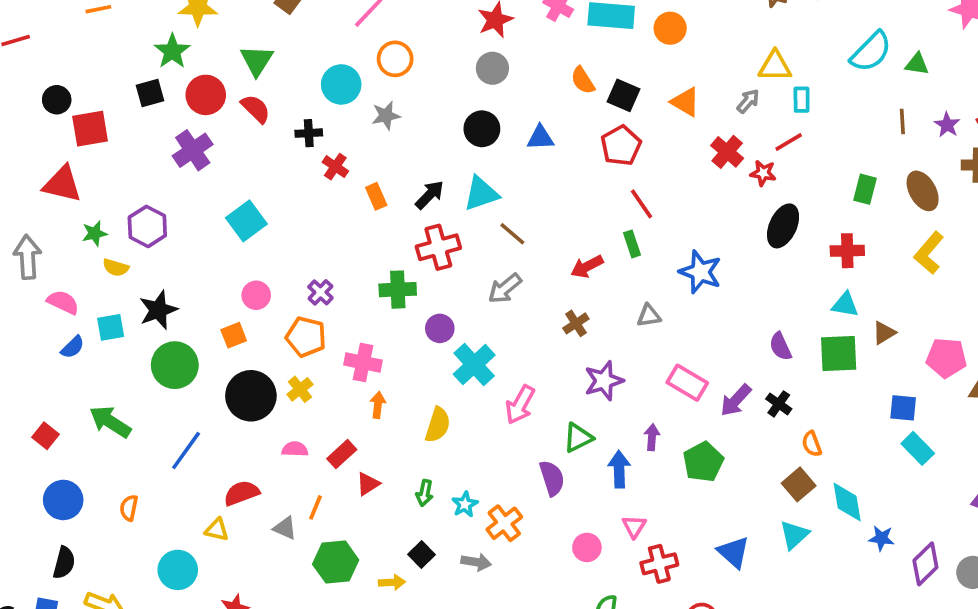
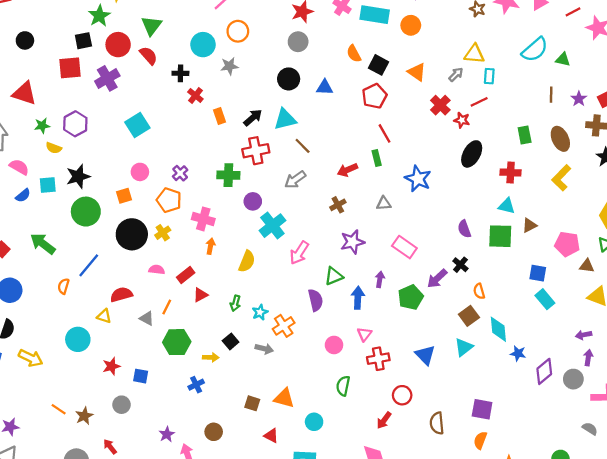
red square: (90, 129) -> (70, 68), moved
green rectangle: (865, 189) -> (525, 135), turned -30
purple arrow: (736, 400) -> (437, 279), moved
orange semicircle: (129, 508) -> (63, 286), moved

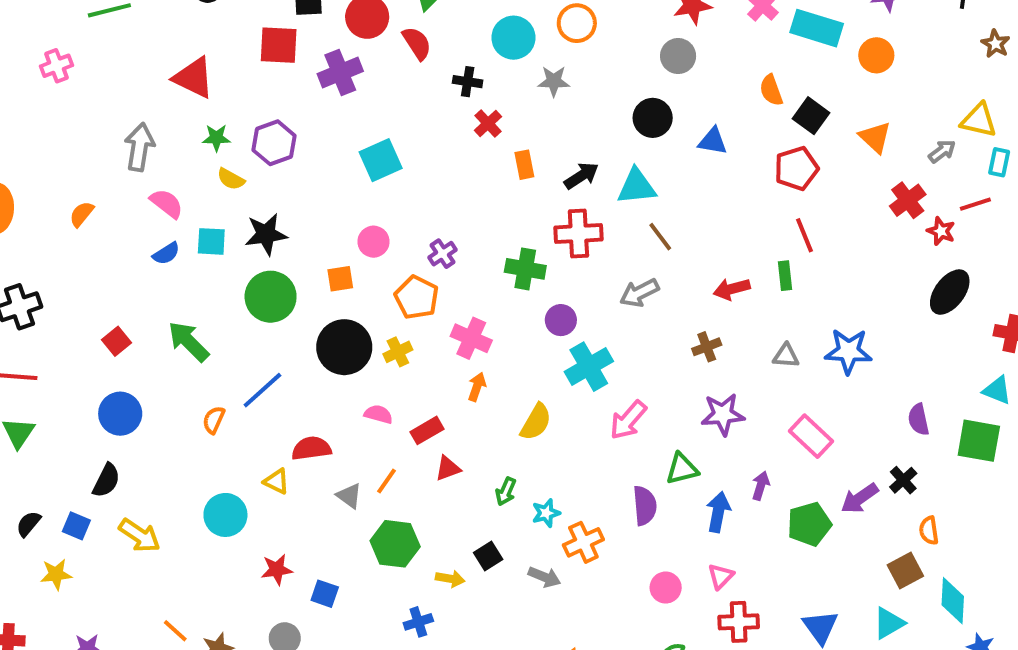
blue star: (418, 179) -> (848, 351), moved, turned -30

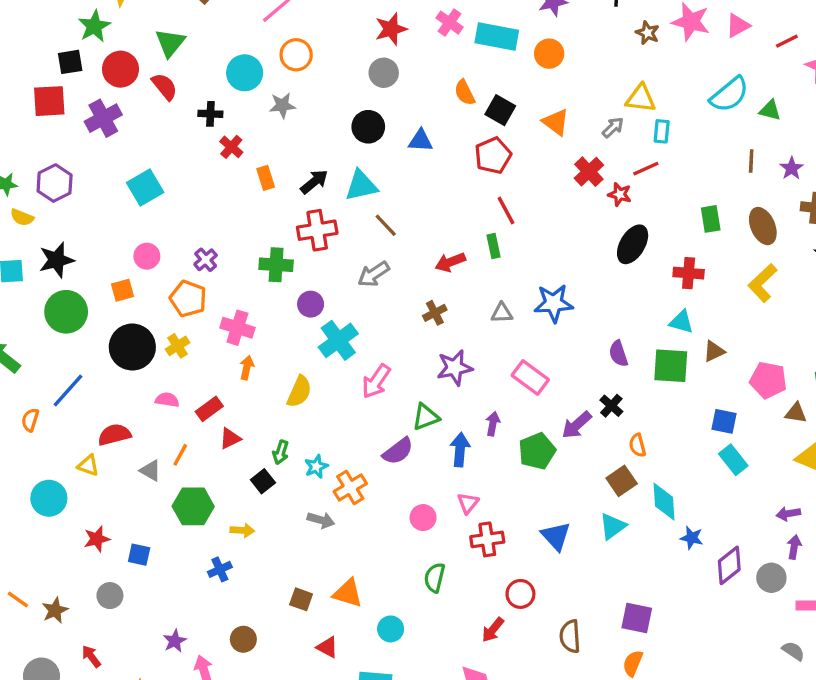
purple semicircle: (645, 506) -> (398, 451), turned 64
black square: (488, 556) -> (263, 481), moved

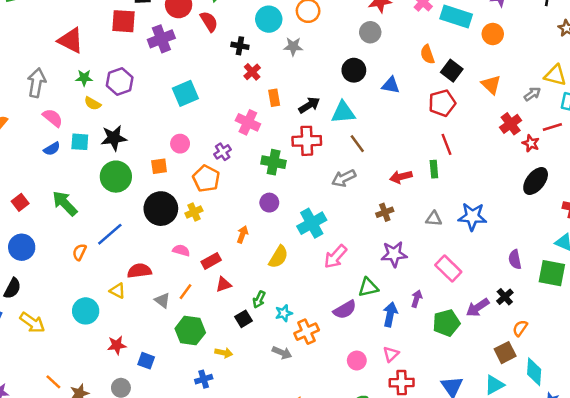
purple circle: (311, 304) -> (269, 203), moved
pink cross: (237, 328) -> (248, 122), moved
orange semicircle: (637, 445) -> (520, 328), turned 42

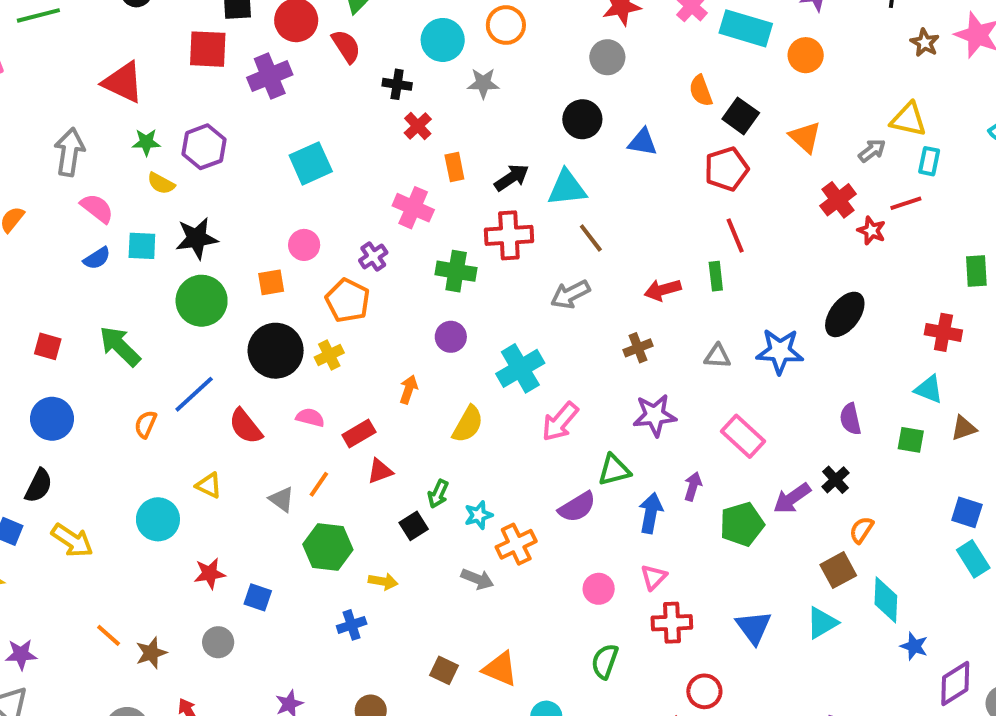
black ellipse: (536, 181) -> (845, 314), moved
red square: (20, 202) -> (48, 346), turned -35
red semicircle: (139, 271) -> (245, 426), moved, turned -120
green square: (552, 273) -> (911, 440), size x0.6

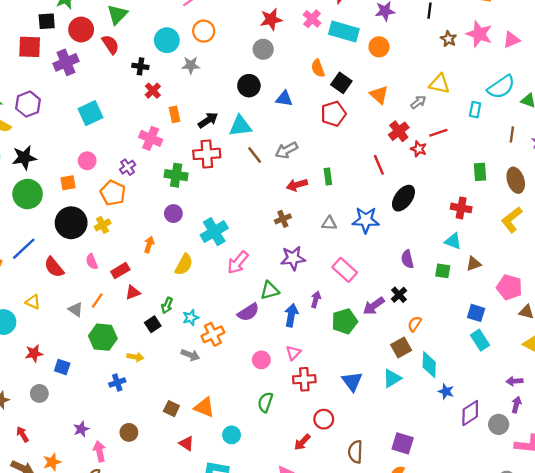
cyan rectangle: (929, 161) -> (475, 110), moved
red line: (735, 236) -> (379, 165), moved
gray arrow: (570, 294) -> (286, 150), moved
pink semicircle: (310, 418) -> (92, 262), turned -126

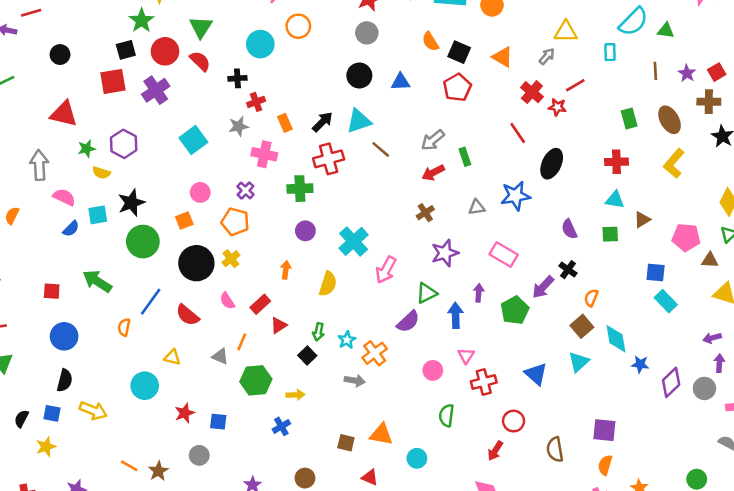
gray star: (191, 65) -> (238, 126), moved
red cross: (153, 91) -> (256, 102), turned 35
gray arrow: (286, 150) -> (433, 140), moved

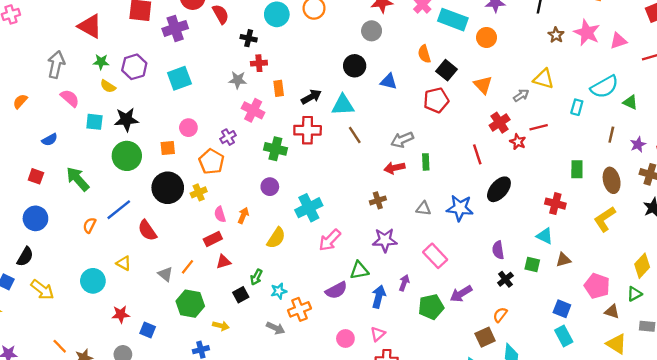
cyan square: (193, 140) -> (179, 78), moved
blue semicircle: (71, 229) -> (50, 140), moved
black cross: (568, 270) -> (505, 279), moved
pink semicircle: (227, 301) -> (220, 214), moved

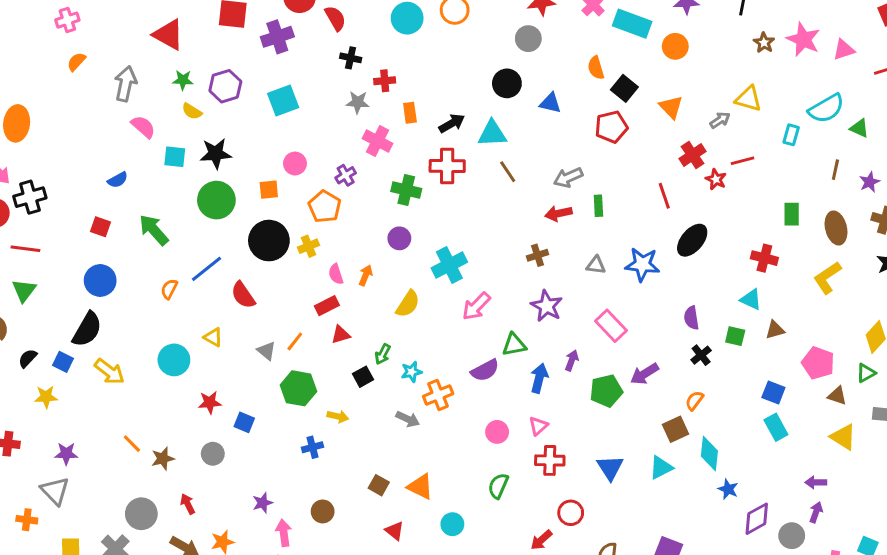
black cross: (249, 38) -> (351, 58), moved
orange semicircle: (20, 101) -> (76, 62), moved
purple star: (385, 240) -> (547, 306), turned 30
black semicircle: (25, 257) -> (87, 329), size x1.4

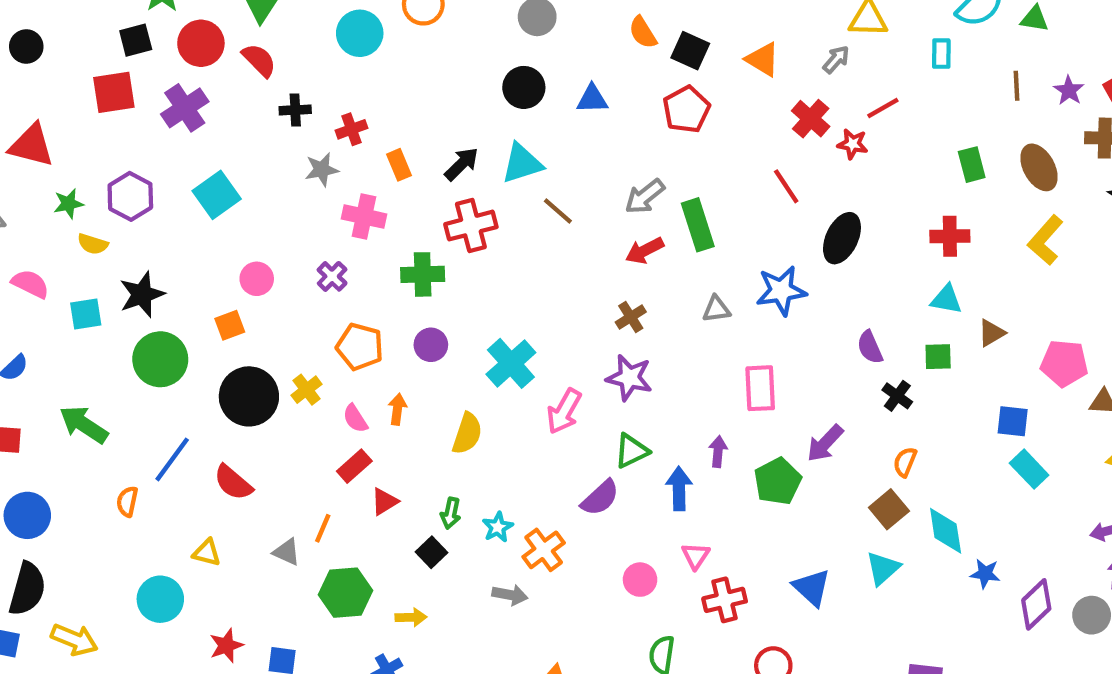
green rectangle: (598, 206) -> (698, 225), size x1.6
orange pentagon: (325, 207) -> (360, 347), moved
purple star: (547, 306) -> (629, 378), moved
pink rectangle: (611, 326) -> (760, 388), turned 56

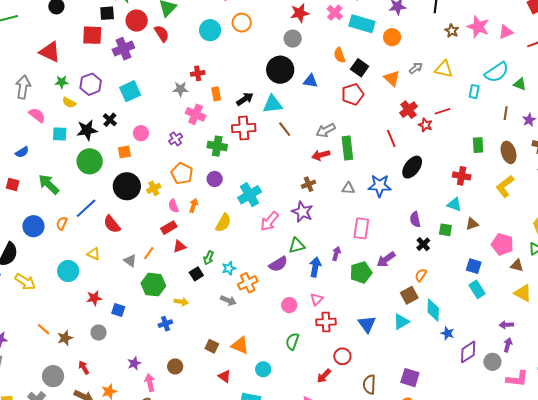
gray arrow: (836, 59) -> (416, 68), moved
black circle: (524, 87) -> (280, 70), size x1.4
black cross: (295, 110) -> (110, 120), moved, turned 32
blue circle: (27, 515) -> (33, 226), moved

